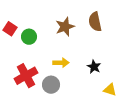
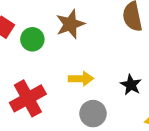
brown star: (65, 27) -> (70, 24), moved
gray circle: (51, 85) -> (93, 114), moved

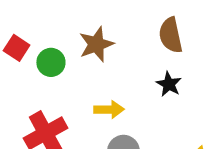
black star: (131, 85) -> (169, 84), moved

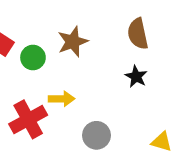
yellow arrow: (109, 110) -> (62, 99), moved

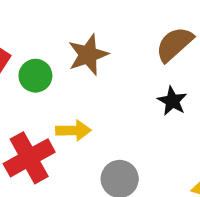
brown semicircle: (138, 34) -> (174, 44), turned 60

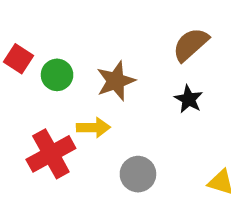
brown star: (88, 55) -> (116, 81), moved

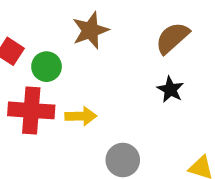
brown star: (116, 81) -> (90, 30), moved
red cross: (51, 154) -> (31, 110), moved, turned 33

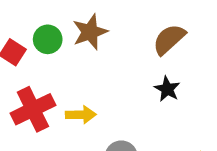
green circle: (47, 67) -> (48, 39), moved
red cross: (31, 110) -> (33, 109), turned -30

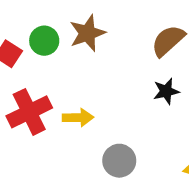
black star: (167, 89) -> (166, 91), turned 30

